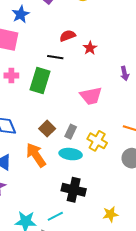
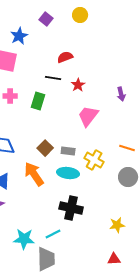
red star: (90, 48) -> (78, 85), moved
green rectangle: (40, 81) -> (38, 101), size x0.7
pink trapezoid: (91, 96) -> (88, 116), turned 140
gray rectangle: (71, 132) -> (68, 151), turned 72
yellow star: (110, 214) -> (117, 225), moved

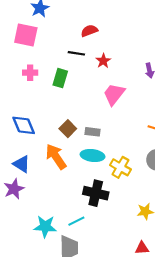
yellow cross: (94, 160) -> (120, 167), moved

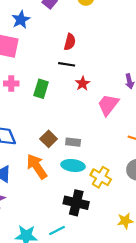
red semicircle: (89, 31) -> (70, 42), turned 126
black line: (76, 53) -> (67, 64), moved
red star: (103, 61) -> (83, 83), moved
pink trapezoid: (114, 94) -> (108, 105), moved

